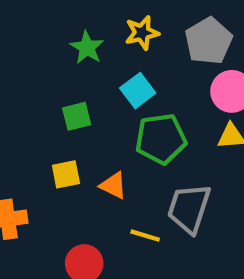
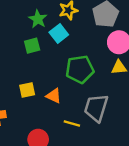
cyan square: (138, 91) -> (59, 33), moved
green square: (77, 116) -> (32, 46), moved

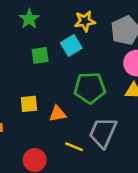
green star: (38, 19) -> (29, 19), moved
orange triangle: (54, 96) -> (58, 114), turned -42

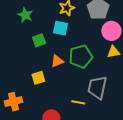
cyan square: (71, 46) -> (61, 28), turned -35
orange triangle: (58, 114) -> (57, 61), moved

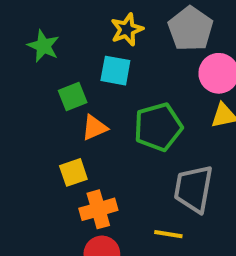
orange triangle: (57, 61) -> (94, 128), moved
orange cross: (14, 102) -> (98, 209), moved
yellow line: (78, 102) -> (168, 234), moved

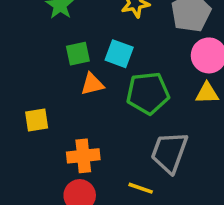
cyan square: (115, 71) -> (119, 54), moved
yellow square: (73, 172) -> (37, 120), moved

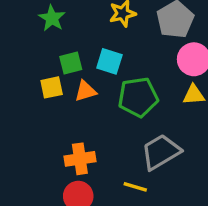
yellow square: (37, 120) -> (52, 87), moved
gray trapezoid: (169, 152) -> (161, 152), turned 42

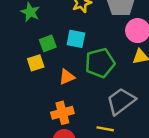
orange triangle: (85, 91) -> (67, 77), moved

